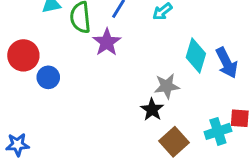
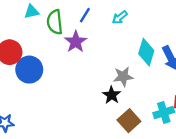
blue circle: (48, 77) -> (29, 70), size x1.5

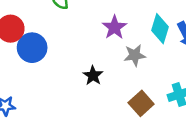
purple star: (76, 42) -> (114, 27), moved
black star: (112, 95) -> (93, 76), moved

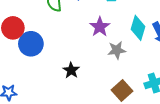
black star: (93, 76) -> (71, 70), moved

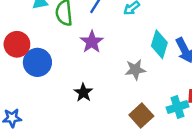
purple star: (100, 27) -> (92, 42), moved

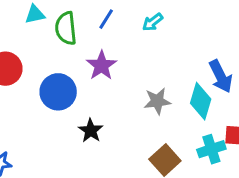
cyan diamond: (159, 44) -> (201, 101), moved
blue circle: (37, 62) -> (58, 92), moved

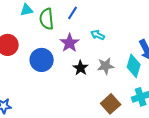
cyan arrow: (153, 22) -> (98, 35), moved, turned 64
black star: (91, 131) -> (81, 68), moved

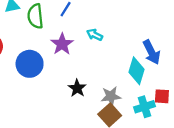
gray star: (106, 66) -> (111, 96), moved
black star: (81, 68) -> (77, 88), moved

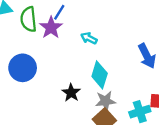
purple star: (62, 44) -> (51, 28), moved
cyan diamond: (136, 71) -> (100, 75), moved

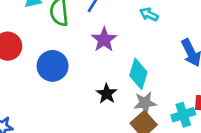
purple star: (51, 28) -> (104, 40), moved
cyan arrow: (89, 38) -> (149, 14), moved

